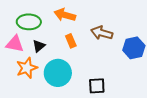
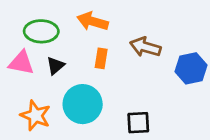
orange rectangle: (71, 41) -> (101, 58), turned 32
orange star: (27, 68) -> (36, 115), moved, turned -30

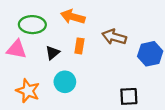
black triangle: (55, 66) -> (53, 53), moved
cyan circle: (83, 104) -> (65, 82), size x0.7
black square: (138, 123) -> (129, 96), moved

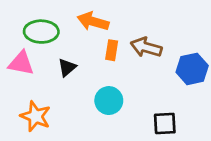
orange rectangle: (79, 46) -> (112, 50), moved
cyan circle: (65, 82) -> (109, 101), moved

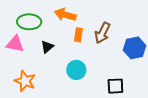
brown arrow: (146, 47) -> (102, 33), turned -80

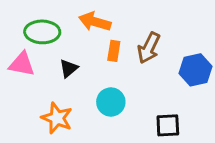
orange star: (25, 81) -> (57, 118), moved

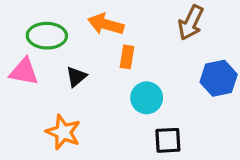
brown arrow: (149, 48) -> (191, 23), moved
cyan circle: (111, 102) -> (147, 98), moved
black square: (168, 125) -> (168, 140), moved

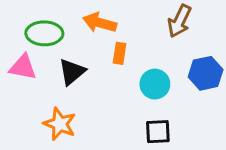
black triangle: (76, 77) -> (72, 72), size x1.4
cyan circle: (147, 98) -> (155, 84), moved

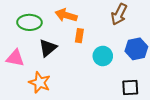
pink triangle: (23, 67) -> (15, 58), moved
black square: (158, 132) -> (130, 88), moved

